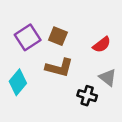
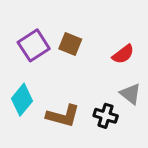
brown L-shape: (59, 68) -> (63, 116), moved

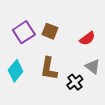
brown L-shape: (63, 116) -> (49, 69), moved, turned 85
black cross: (106, 116) -> (75, 82), turned 35

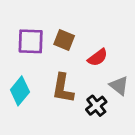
purple square: (24, 32) -> (31, 41), turned 35
red semicircle: (87, 38) -> (98, 57), moved

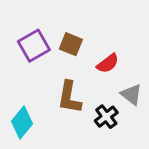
purple square: (31, 41) -> (34, 46), turned -32
cyan diamond: (20, 91) -> (22, 123), moved

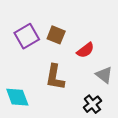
black cross: (106, 117) -> (92, 104), moved
cyan diamond: (22, 123) -> (17, 97), turned -60

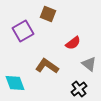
brown square: (56, 35) -> (48, 14), moved
brown L-shape: (55, 77) -> (47, 66), turned 115

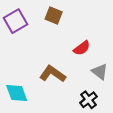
purple square: (23, 31) -> (16, 21), moved

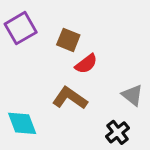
brown square: (54, 16) -> (68, 40), moved
red semicircle: (82, 48) -> (86, 64), moved

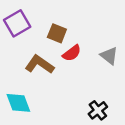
gray triangle: (132, 95) -> (109, 56), moved
brown L-shape: (70, 98) -> (40, 64), moved

